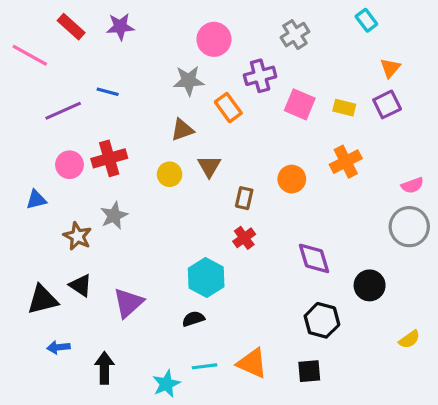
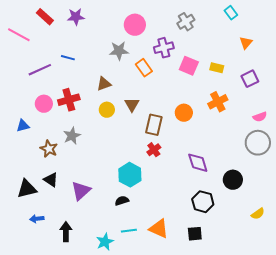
purple square: (387, 104) -> (250, 79), moved
brown triangle: (182, 130) -> (104, 84), moved
brown rectangle: (244, 198) -> (154, 125), size x1.5

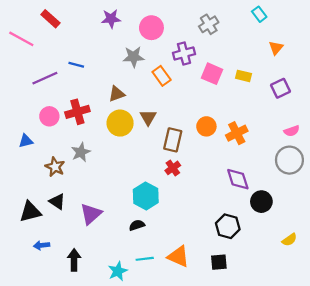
purple star: (76, 17) -> (111, 19), moved
orange cross: (218, 102) -> (237, 133), moved
yellow circle: (107, 110) -> (120, 123), size x1.5
purple diamond: (198, 163) -> (238, 179), moved

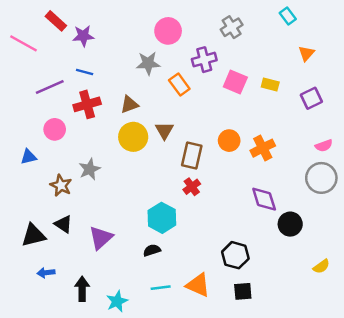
purple star: (111, 19) -> (83, 36), moved
red cross: (77, 112) -> (87, 104), moved
black hexagon: (228, 226) -> (235, 255), moved
cyan star: (118, 271) -> (117, 301), moved

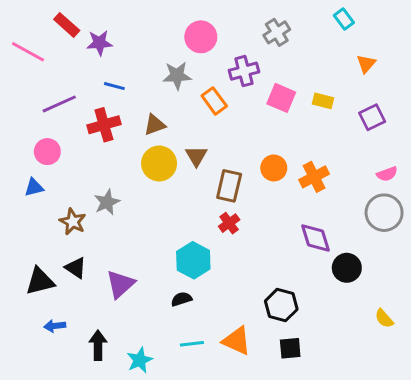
blue line: (85, 72) -> (114, 86), moved
pink circle: (55, 129) -> (47, 152), moved
yellow semicircle: (321, 266) -> (384, 318), turned 84

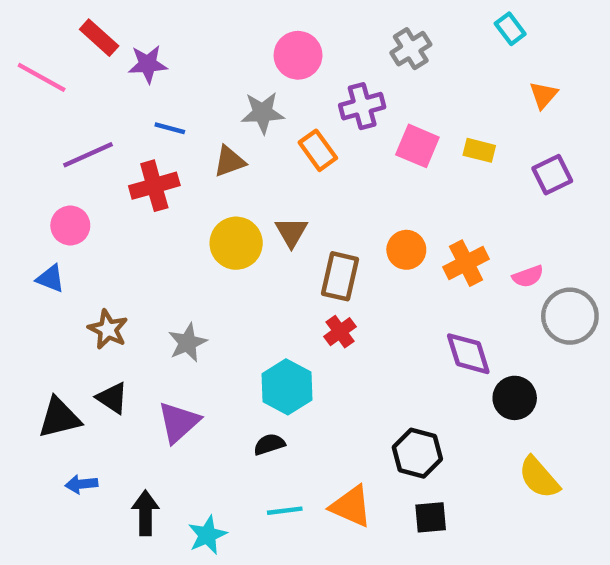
brown triangle: (155, 125) -> (229, 161), moved
pink semicircle: (387, 174) -> (528, 276), moved
blue triangle: (34, 187) -> (50, 279), turned 36
gray star: (107, 202) -> (187, 343), moved
yellow semicircle: (384, 318) -> (539, 478), moved, size x1.5

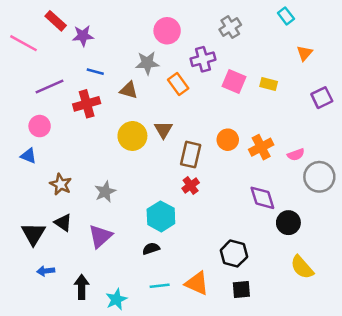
brown triangle: (229, 161) -> (129, 90), turned 36
purple square: (552, 175) -> (322, 98), moved
black triangle: (59, 418) -> (33, 234), turned -45

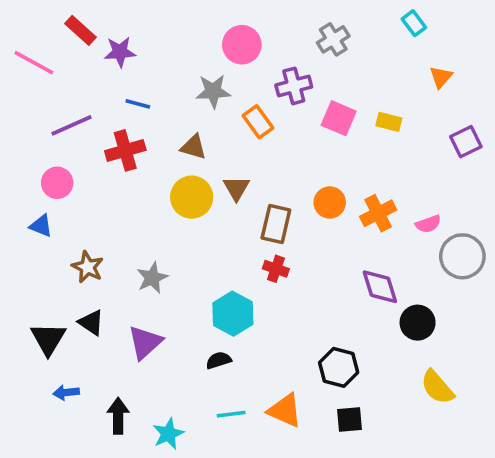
brown triangle: (129, 90) -> (193, 147), moved
red cross: (191, 185) -> (276, 269), turned -35

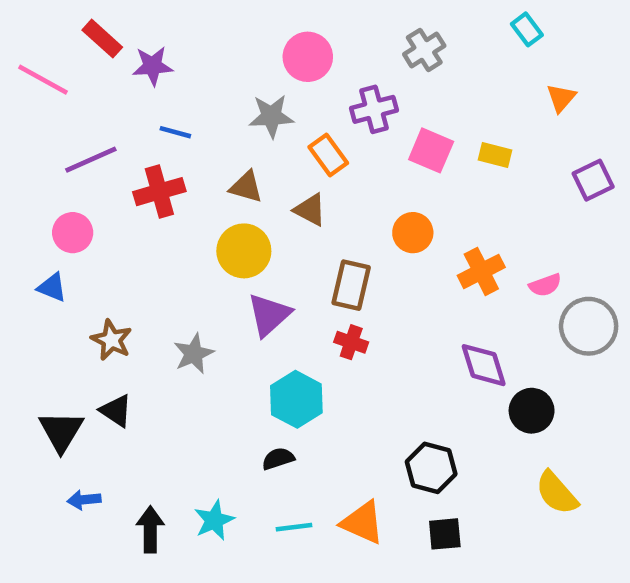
brown triangle: (236, 188) -> (310, 210), moved, turned -32
orange circle: (330, 202) -> (413, 233), moved
purple triangle: (145, 342) -> (269, 315), moved
cyan star: (168, 434) -> (214, 520), moved

